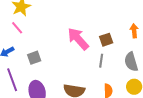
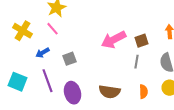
pink arrow: (78, 39) -> (114, 40), turned -75

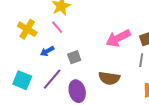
purple line: (48, 81) -> (52, 79), turned 60
brown semicircle: (110, 92) -> (109, 78), moved

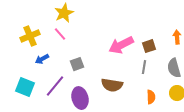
yellow cross: (27, 29) -> (30, 36), turned 36
blue arrow: (47, 51) -> (42, 59), moved

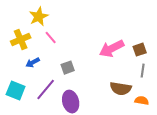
yellow star: (64, 13) -> (39, 17), moved
gray line: (144, 67) -> (143, 71), moved
brown semicircle: (112, 85) -> (121, 89), moved
orange semicircle: (151, 97) -> (142, 101), turned -80

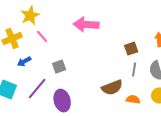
pink arrow: (112, 49) -> (86, 25), moved, turned 30
brown semicircle: (121, 89) -> (112, 88), turned -30

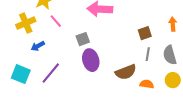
gray square: (59, 67) -> (83, 39), moved
purple ellipse: (62, 101) -> (91, 60), moved

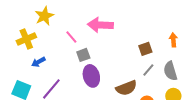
pink line: (56, 21) -> (71, 37), moved
gray line: (148, 54) -> (148, 70), turned 32

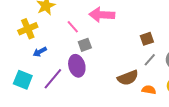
purple ellipse: (91, 76) -> (77, 66), moved

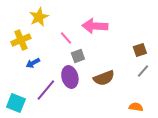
brown semicircle: (128, 78) -> (104, 78), moved
cyan square: (23, 80) -> (16, 103), moved
orange semicircle: (149, 90) -> (136, 107), moved

